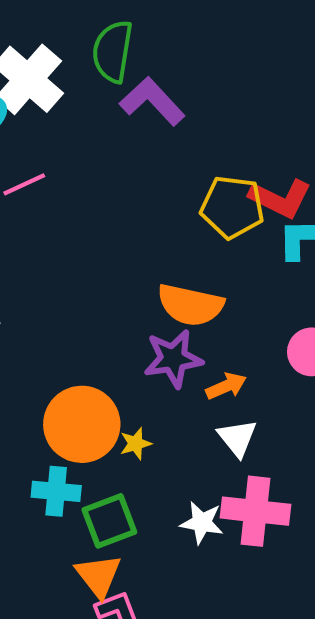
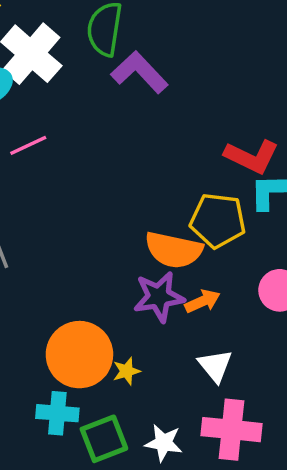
yellow pentagon: (232, 207) -> (218, 220), moved
orange arrow: (226, 386) -> (202, 301), moved
white star: (202, 523) -> (164, 443), moved

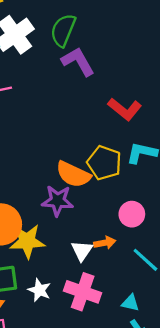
red L-shape: (252, 157) -> (125, 109), moved
orange arrow: (202, 301) -> (105, 243), moved
yellow star: (127, 371) -> (27, 241), size x2.0

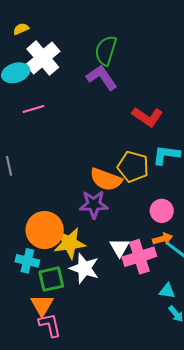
green semicircle: (63, 30) -> (106, 50), moved
orange arrow: (105, 243) -> (163, 239), moved
white star: (39, 290) -> (84, 268), moved, size x1.4
pink cross: (83, 292) -> (139, 257), moved, turned -32

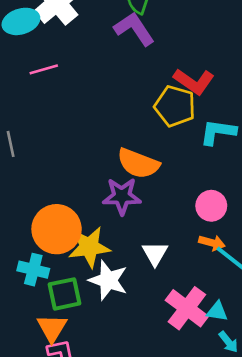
yellow pentagon: (133, 167) -> (175, 106), moved
orange arrow: (163, 239) -> (212, 243), turned 30
pink cross: (139, 257) -> (187, 308), moved, turned -36

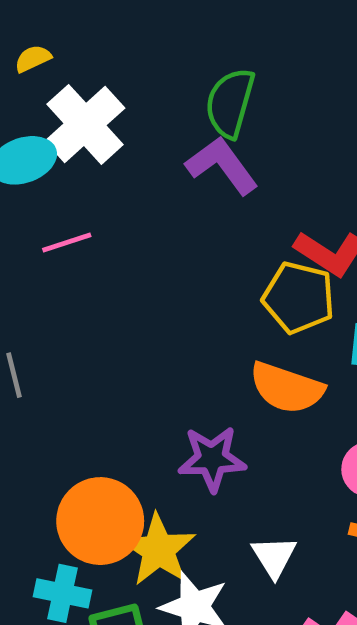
orange semicircle: (138, 163) -> (287, 388), moved
yellow star: (89, 247) -> (159, 550), turned -30

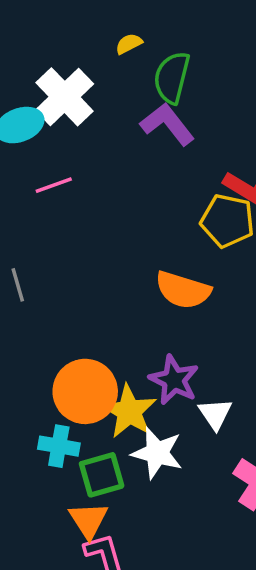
yellow semicircle: (33, 59) -> (129, 44), moved
orange semicircle: (287, 388) -> (183, 290), moved
purple star: (212, 459) -> (174, 380), moved, turned 30

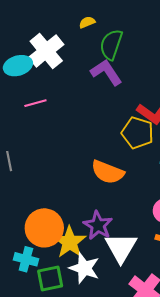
white triangle: (215, 414) -> (121, 248), size x1.6

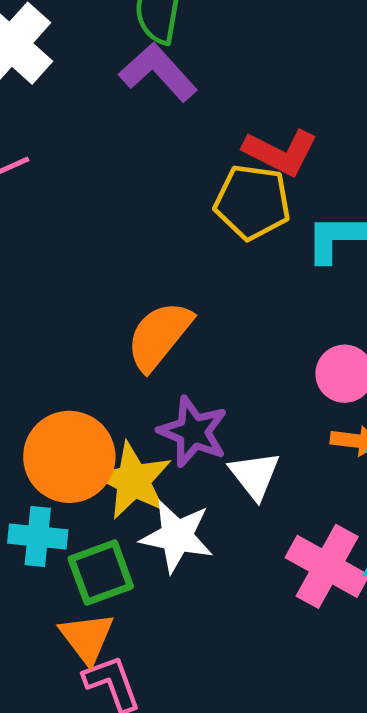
orange semicircle: (108, 172) -> (159, 336), moved, turned 116
white triangle: (121, 248) -> (255, 475), size x0.7

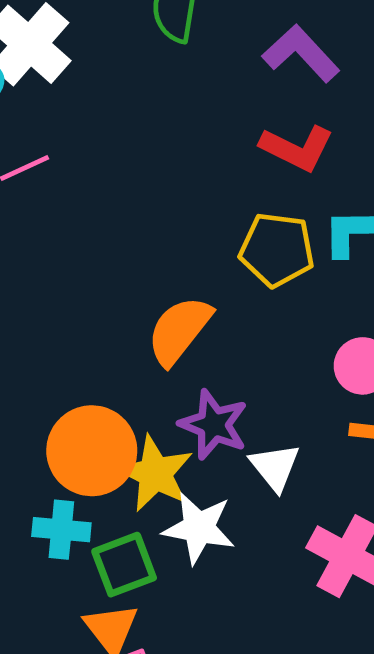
purple L-shape: (158, 72) -> (301, 53), moved
yellow pentagon: (252, 202) -> (277, 250), moved

